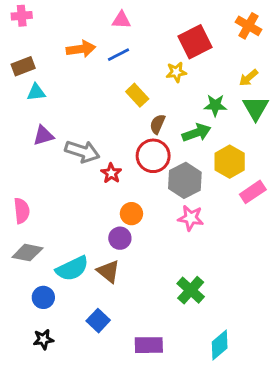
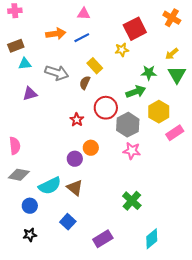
brown semicircle: (157, 124) -> (85, 83), moved
gray arrow: (82, 151) -> (57, 73), moved
purple circle: (120, 238) -> (75, 159), moved
purple rectangle: (149, 345) -> (103, 239), turned -30

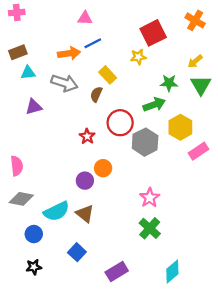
pink triangle: (84, 14) -> (85, 18), moved
orange arrow: (56, 34) -> (69, 53), moved
pink star: (132, 151) -> (150, 198), moved, turned 30

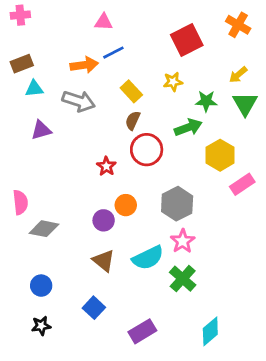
yellow star: (138, 57) -> (173, 82), moved
brown semicircle: (96, 94) -> (133, 120), moved
gray hexagon: (145, 142) -> (177, 204), moved
gray diamond: (21, 199) -> (44, 229), moved
cyan semicircle: (56, 211) -> (148, 258), moved

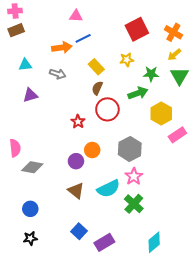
orange cross: (238, 25) -> (173, 32), moved
brown rectangle: (22, 64) -> (16, 30), moved
gray arrow: (79, 101) -> (58, 74), size x0.7
blue square: (94, 308) -> (79, 231), moved

